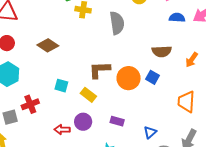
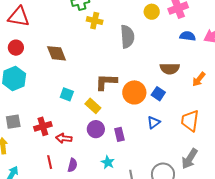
brown diamond: (48, 45) -> (57, 53), turned 30
red cross: (30, 104) -> (43, 126), moved
purple rectangle: (117, 121) -> (119, 134), turned 56
purple circle: (83, 122) -> (96, 129), moved
blue triangle: (150, 132) -> (154, 122), moved

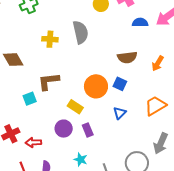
yellow cross: (95, 21) -> (50, 39), moved
brown L-shape: (106, 82) -> (49, 81), moved
cyan square: (67, 94) -> (30, 99), turned -32
yellow rectangle: (93, 106) -> (75, 107), moved
orange trapezoid: (190, 121) -> (155, 106), turned 60

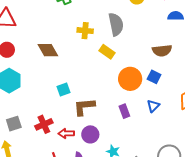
brown L-shape: (49, 81) -> (84, 107), moved
yellow rectangle: (75, 107) -> (107, 52), moved
purple circle: (64, 129) -> (90, 134), moved
purple rectangle: (88, 130) -> (124, 111), moved

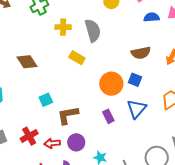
yellow cross: (85, 31) -> (63, 27), moved
yellow rectangle: (107, 52) -> (77, 58), moved
blue triangle: (153, 106) -> (137, 109), size x1.5

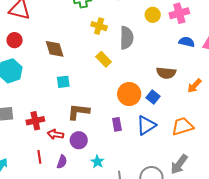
cyan square: (46, 100) -> (63, 82), moved

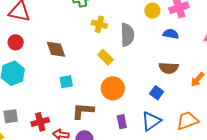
blue semicircle: (187, 42) -> (171, 34), moved
orange circle: (129, 94) -> (113, 88), moved

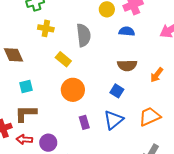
yellow cross: (99, 24) -> (46, 28), moved
brown L-shape: (83, 111) -> (26, 114), moved

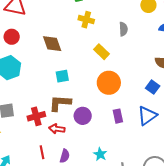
gray semicircle: (84, 35) -> (123, 29), size x0.6
purple circle: (48, 143) -> (83, 116), moved

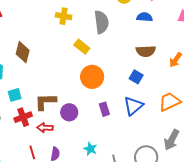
gray semicircle: (123, 29) -> (101, 22), size x1.6
brown diamond: (52, 44) -> (23, 52), moved, turned 40
cyan square: (62, 76) -> (15, 95), moved

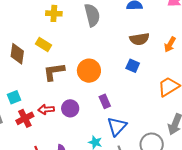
yellow rectangle: (82, 47) -> (44, 44), moved
brown L-shape: (45, 102) -> (54, 72), moved
blue triangle: (133, 106) -> (117, 126), moved
red arrow: (45, 128) -> (46, 109), moved

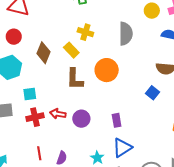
yellow cross: (54, 13) -> (85, 32), moved
orange circle: (89, 71) -> (107, 70), moved
brown L-shape: (54, 72) -> (75, 79), turned -95

